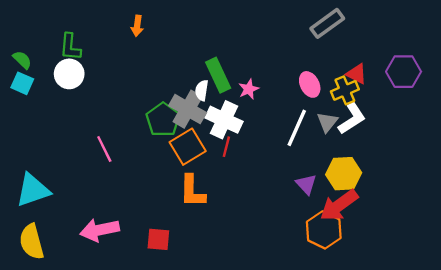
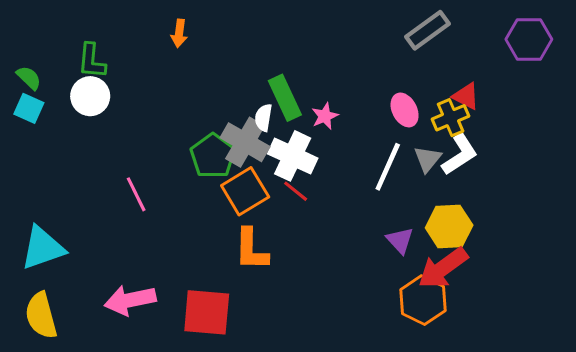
purple hexagon: (404, 72) -> (529, 39), moved
red line: (226, 147) -> (296, 191), turned -66
red square: (158, 239) -> (207, 312), size x1.6

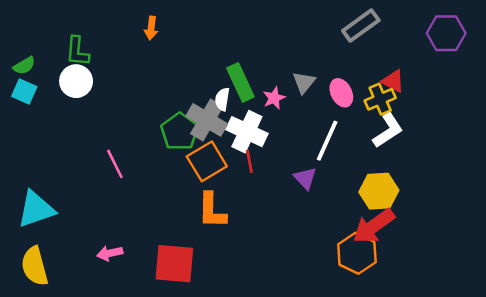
green semicircle: (29, 78) -> (24, 66), turned 105
gray triangle: (428, 159) -> (304, 82), moved
red line: (296, 191) -> (249, 161), turned 40
purple triangle: (400, 240) -> (305, 178), moved
pink arrow: (130, 300) -> (110, 253), size x0.6

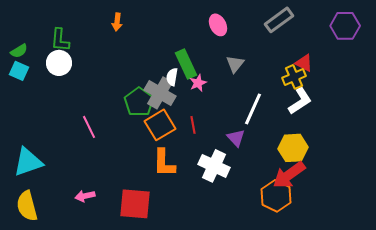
pink ellipse: (341, 93) -> (218, 25), moved
pink star: (274, 98) -> (198, 83), moved
white cross: (247, 132) -> (214, 166), moved

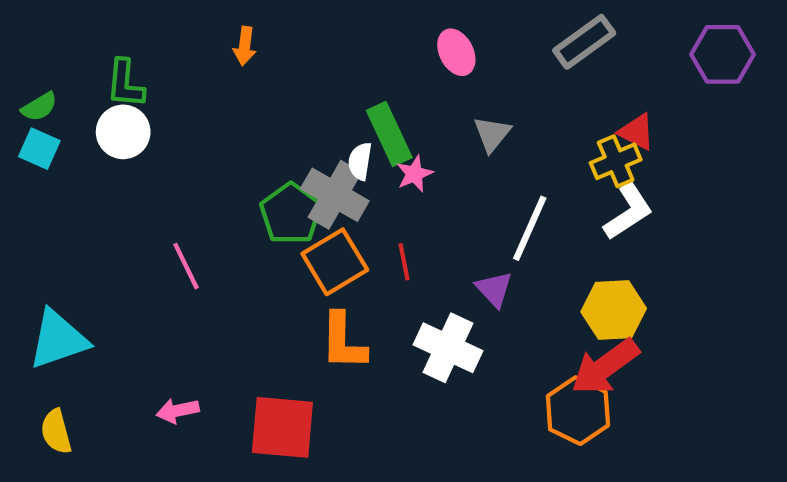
yellow semicircle: (27, 206) -> (56, 432), size x0.7

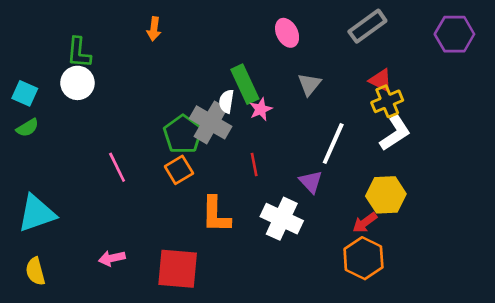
green semicircle: (39, 107) -> (27, 128), moved
red triangle: (637, 132) -> (381, 80), moved
orange square: (335, 262) -> (179, 170), moved, size x0.7
red arrow: (605, 367) -> (365, 223), moved, size x0.6

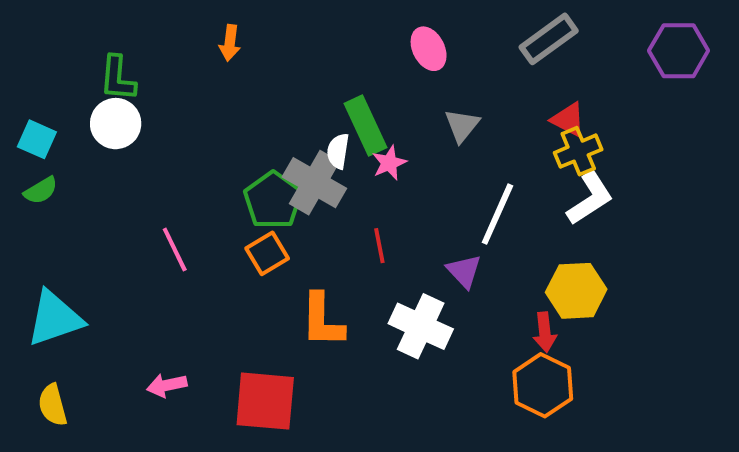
red arrow: (365, 223) -> (545, 332), turned -60

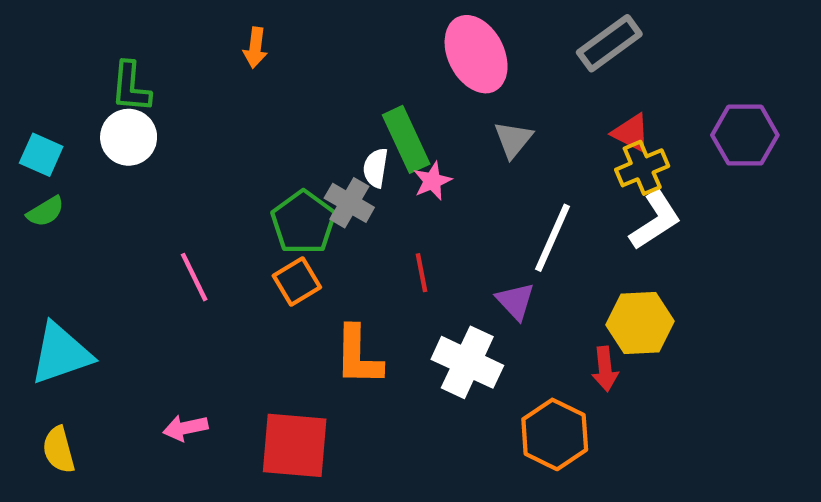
pink ellipse: (429, 49) -> (476, 54), size x1.6
purple hexagon: (679, 51) -> (745, 135), moved
gray cross: (314, 183) -> (349, 203), size x0.7
orange hexagon: (543, 385) -> (555, 434), moved

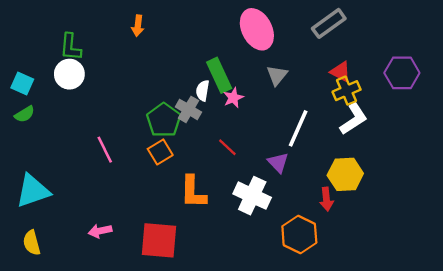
red line: (421, 273) -> (227, 147), turned -36

